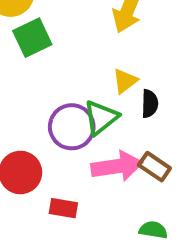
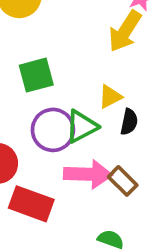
green square: (32, 38) -> (36, 75), moved
red rectangle: (63, 208) -> (31, 204), size x1.6

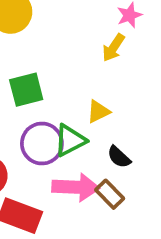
yellow arrow: (125, 31) -> (113, 48), size x0.7
black semicircle: (129, 122) -> (119, 157), moved, turned 120

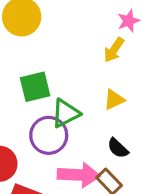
yellow triangle: (98, 112) -> (114, 100), moved
green triangle: (70, 140) -> (66, 113), moved

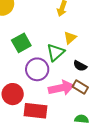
green triangle: (66, 113) -> (55, 52), moved

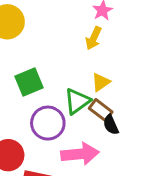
black semicircle: (80, 66) -> (111, 125), turned 32
brown rectangle: (80, 87) -> (101, 110), moved

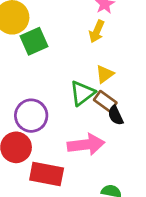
green square: (29, 82) -> (34, 41), moved
purple circle: (48, 123) -> (31, 116), moved

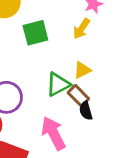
green square: (34, 41) -> (35, 33), moved
pink arrow: (86, 145) -> (53, 133), turned -120

